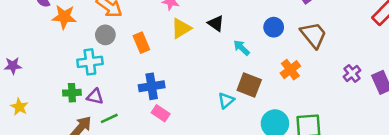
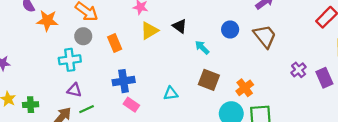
orange cross: (290, 70) -> (245, 88), moved
green cross: (72, 93) -> (31, 105), moved
cyan triangle: (226, 100) -> (171, 93), moved, turned 32

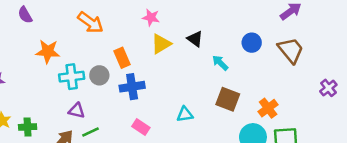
orange star: (47, 21) -> (48, 51), moved
gray circle: (83, 36) -> (99, 75), moved
blue cross: (124, 81) -> (132, 87), moved

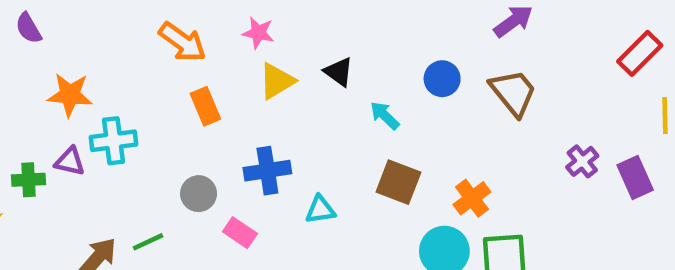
orange arrow: (91, 22) -> (182, 42), moved
gray circle: (99, 75) -> (199, 194), moved
blue cross: (132, 87) -> (267, 171), moved
purple triangle: (77, 111) -> (70, 161), moved
green cross: (28, 127) -> (28, 180), moved

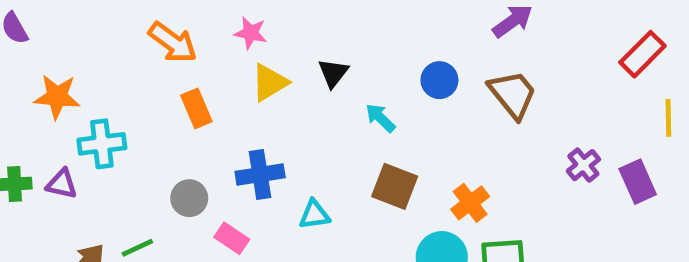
black triangle: (339, 72) -> (333, 73), turned 32
purple triangle: (70, 161) -> (62, 184), moved

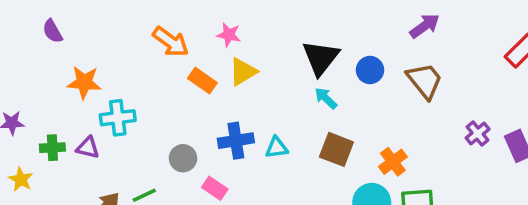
black triangle: (333, 73) -> (321, 58), moved, size x1.6
orange rectangle: (196, 108) -> (202, 81), moved, turned -32
cyan triangle: (314, 215) -> (276, 148), moved

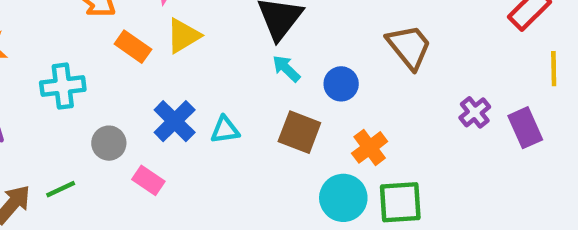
blue circle: (370, 70) -> (341, 84), moved
cyan cross: (118, 118) -> (63, 86), moved
blue cross: (236, 141) -> (175, 121), turned -36

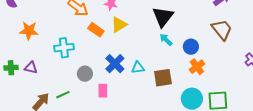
brown square: (299, 132) -> (163, 78), moved, turned -30
orange cross: (370, 147) -> (197, 67), moved
pink rectangle: (148, 180) -> (103, 91), turned 56

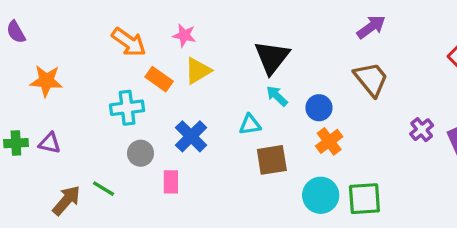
cyan cross: (64, 48) -> (127, 108), moved
cyan triangle: (138, 68) -> (250, 125), moved
green line: (63, 95) -> (103, 189), turned 56

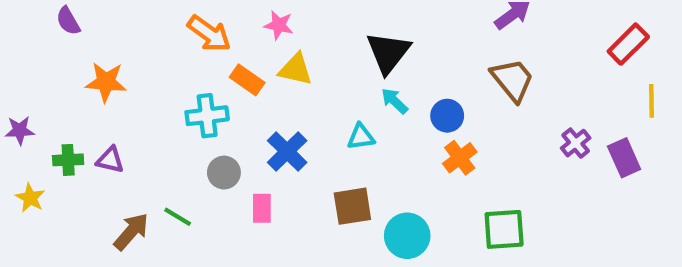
yellow triangle: (198, 71) -> (296, 69), turned 44
brown square: (272, 160) -> (352, 206), moved
cyan circle: (321, 195) -> (407, 236), moved

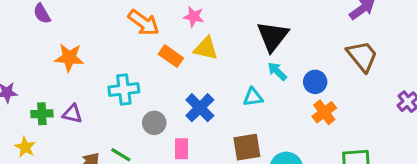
cyan cross: (207, 116) -> (124, 89), moved
yellow star: (30, 198) -> (25, 147), moved

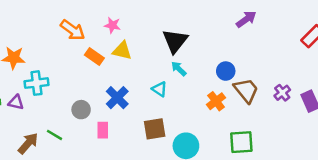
brown trapezoid: (362, 56) -> (246, 90), moved
blue circle: (315, 82) -> (226, 71), moved
cyan cross: (124, 89) -> (37, 83), moved
cyan triangle: (253, 97) -> (159, 89), turned 42

